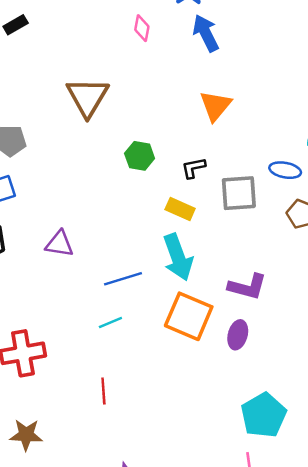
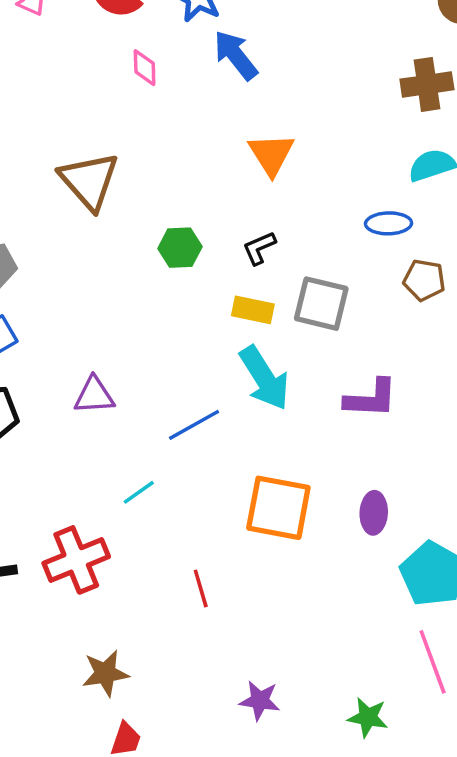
gray square: (239, 193) -> (321, 304), moved, turned 30
orange square: (189, 316) -> (278, 508), moved
cyan line: (110, 323) -> (139, 492), moved
purple ellipse: (238, 335) -> (374, 513), moved

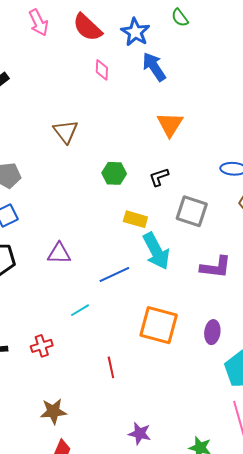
brown triangle: (89, 181) -> (66, 132), size x0.7
yellow rectangle: (253, 310) -> (135, 219), moved
red cross: (76, 560) -> (42, 346), size x0.6

